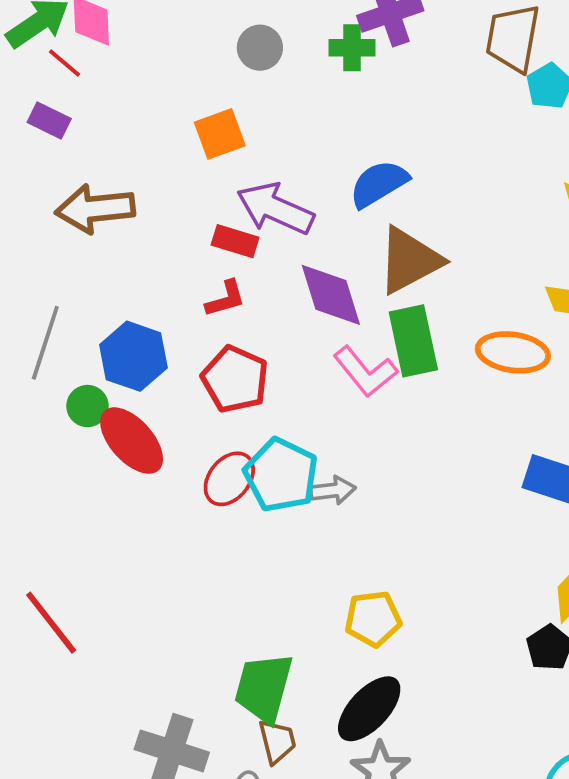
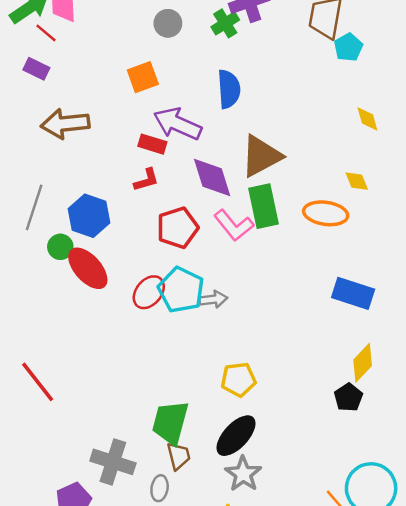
green cross: (352, 48) -> (225, 23), turned -32
blue semicircle: (379, 184) -> (229, 89), moved, turned 117
red pentagon: (235, 379) -> (177, 228), moved, turned 30

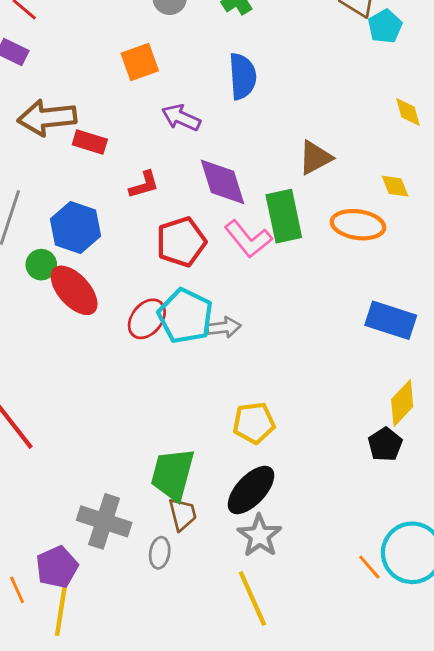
purple arrow: (177, 124) -> (181, 118), size x0.7
red rectangle: (152, 144) -> (90, 142), moved
brown triangle: (261, 156) -> (315, 158), moved, size x0.7

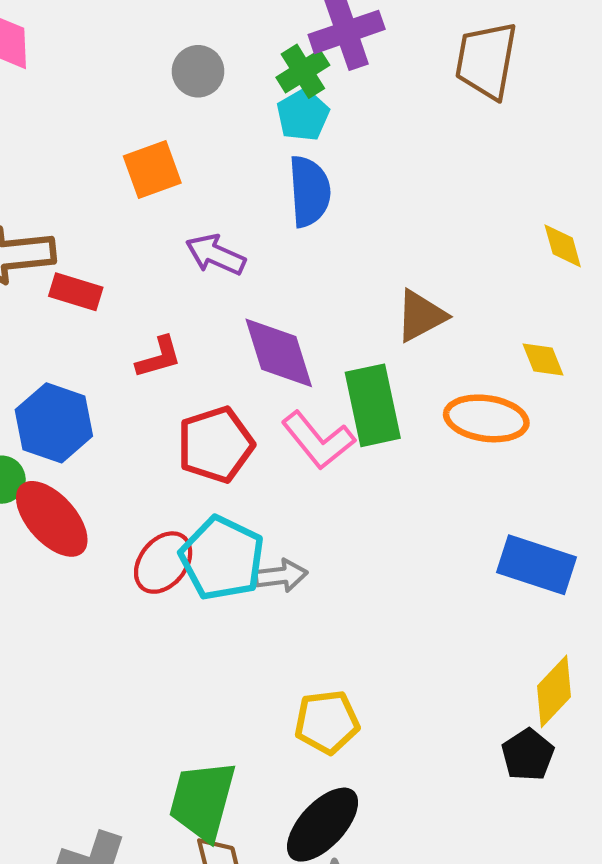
cyan pentagon: (385, 26) -> (303, 115), moved

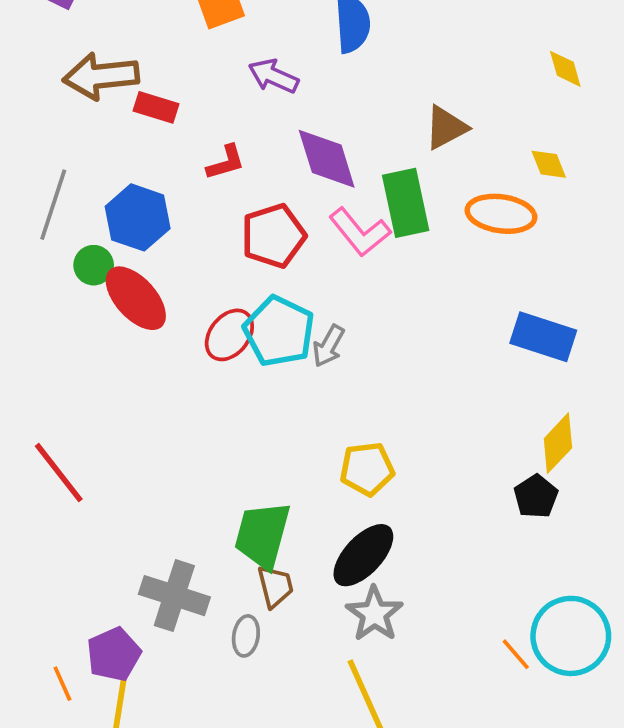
gray arrow: (281, 576) -> (329, 346), turned 126

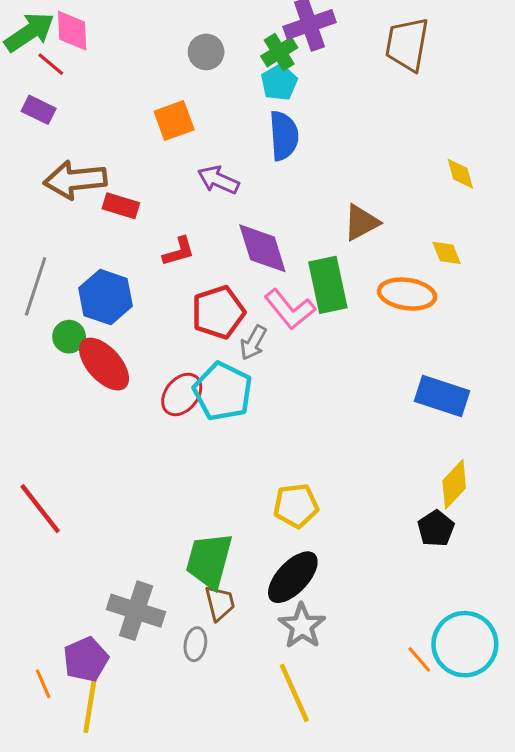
gray arrow: (329, 346) -> (253, 343), moved

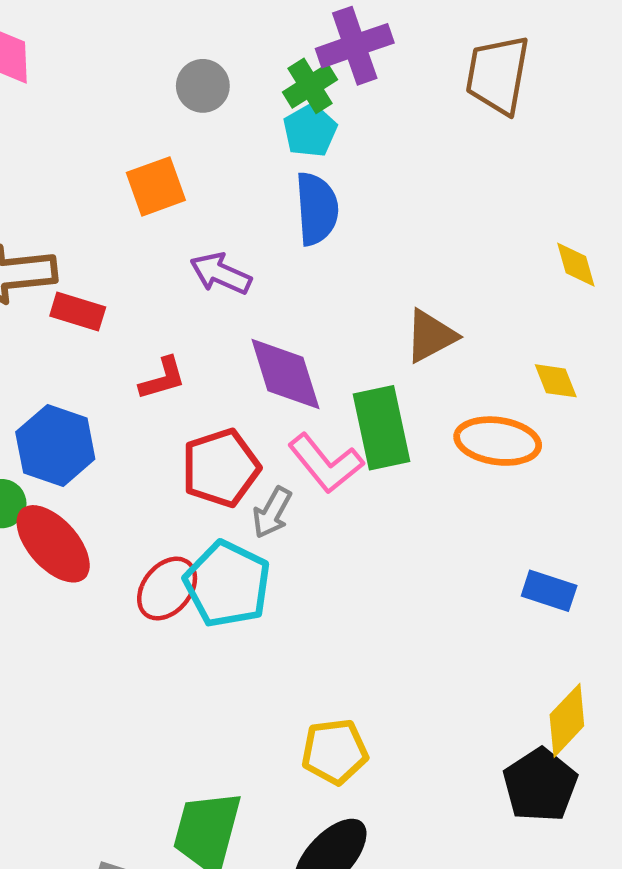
blue rectangle: (442, 396) -> (549, 591), size x0.7
black pentagon: (436, 528) -> (540, 785), size x1.4

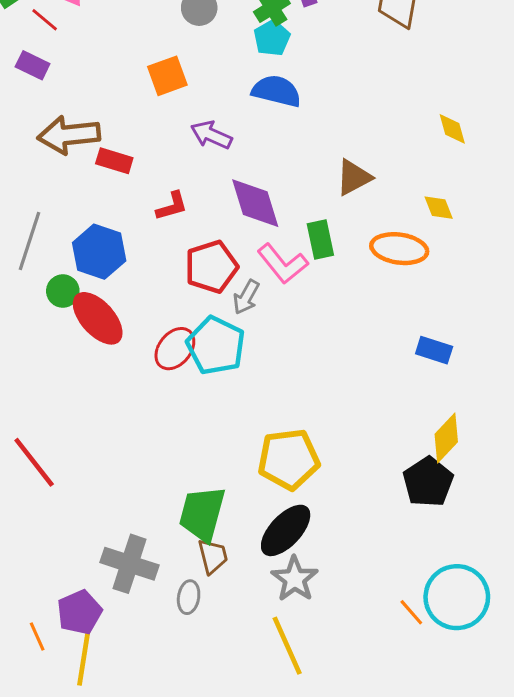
blue semicircle: (317, 209) -> (276, 91), turned -72
green rectangle: (382, 428) -> (320, 240), size x0.7
yellow pentagon: (335, 752) -> (289, 459), size x1.4

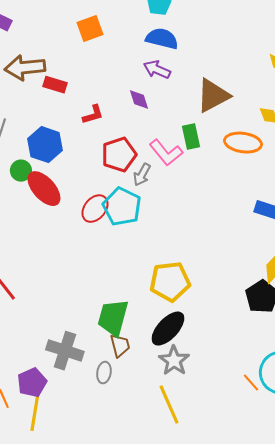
purple arrow: (211, 135) -> (157, 70), moved
brown triangle: (354, 177) -> (213, 96), size x1.4
purple diamond: (255, 203) -> (139, 100), moved, size x0.6

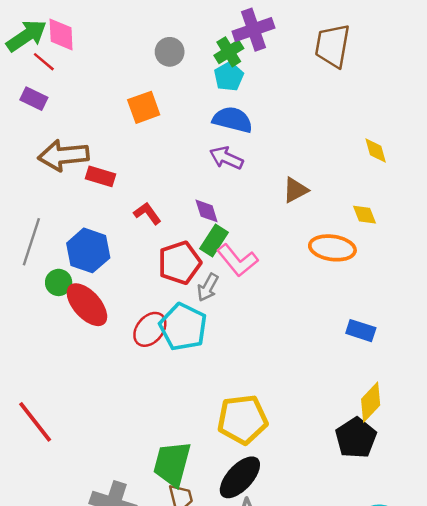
brown triangle: (213, 96) -> (295, 190), size x0.6
purple diamond: (139, 100) -> (207, 211), moved
red L-shape: (93, 115) -> (147, 213), turned -110
green rectangle: (191, 137) -> (214, 241), moved, turned 45

